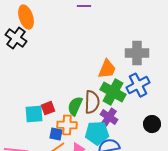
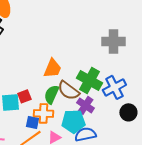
orange trapezoid: (107, 69) -> (52, 68), moved
blue cross: (138, 85) -> (114, 87), moved
brown semicircle: (92, 102) -> (68, 90), turned 125

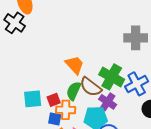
orange trapezoid: (52, 68) -> (75, 65), turned -65
red square: (24, 96) -> (54, 100), moved

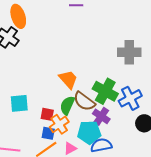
cyan square: (33, 99) -> (19, 103), moved
red square: (54, 100) -> (47, 114), turned 32
orange cross: (66, 110) -> (59, 124), turned -36

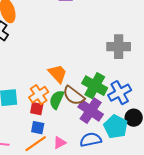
purple cross: (101, 116) -> (91, 111), size x1.4
orange cross: (59, 124) -> (39, 95), moved
cyan pentagon: (89, 132) -> (116, 127), moved, turned 30

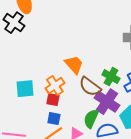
green cross: (95, 86) -> (111, 77), size x0.7
green semicircle: (57, 100) -> (91, 119), moved

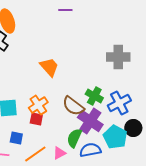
orange trapezoid: (74, 65) -> (49, 67), moved
blue square: (54, 119) -> (16, 138), moved

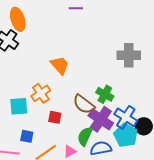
blue cross: (119, 103) -> (126, 117), moved, turned -30
orange cross: (38, 105) -> (41, 93), moved
red square: (36, 119) -> (55, 117), moved

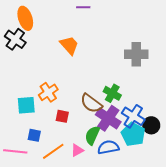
orange trapezoid: (60, 65) -> (69, 45), moved

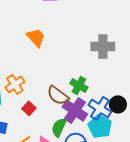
red square: (62, 116) -> (29, 108), turned 32
black circle: (151, 125) -> (118, 104), moved

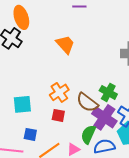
orange cross: (15, 84) -> (59, 92), moved
red square: (29, 108) -> (58, 115), turned -32

